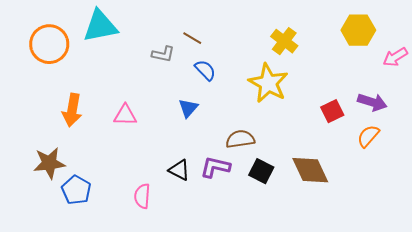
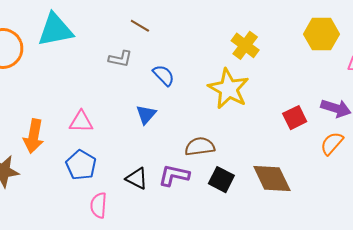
brown line: (192, 38) -> (140, 26), moved
orange arrow: (72, 110) -> (34, 136), moved
blue pentagon: (76, 190) -> (81, 165), moved

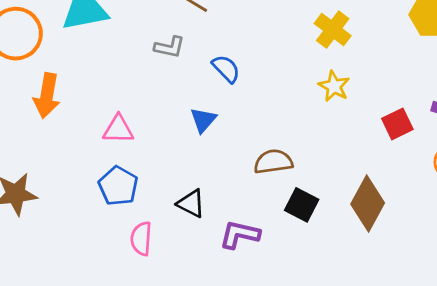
yellow star: (229, 89) -> (334, 86), moved, size x0.6
orange arrow: (34, 136) -> (47, 96), moved
purple L-shape: (174, 175) -> (240, 235), moved
brown diamond: (272, 178) -> (368, 204), turned 54

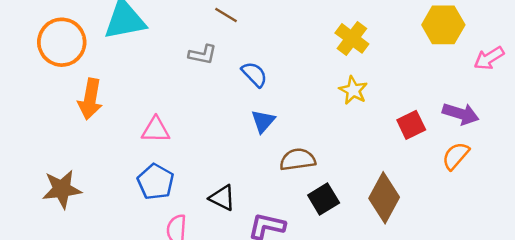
blue triangle: (203, 120) -> (263, 121), moved
black square: (302, 205) -> (324, 199), turned 32

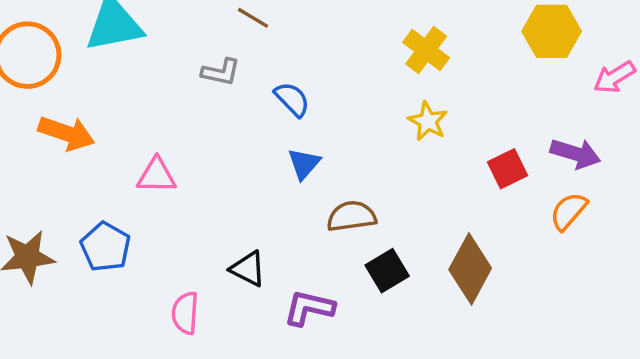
orange arrow: (90, 99) -> (66, 133), turned -81
blue pentagon: (156, 182) -> (105, 247), moved

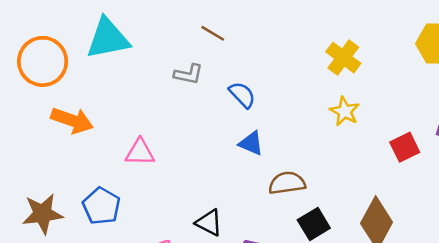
blue triangle: (304, 164) -> (251, 143), turned -48

